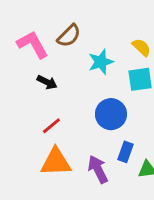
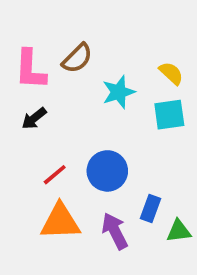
pink L-shape: (33, 44) -> (30, 70), turned -148
black arrow: (47, 82) -> (34, 118), moved, turned 114
blue circle: (111, 114) -> (107, 171), moved

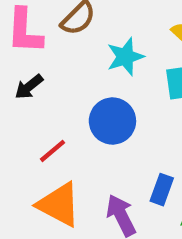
blue circle: (107, 171) -> (112, 121), moved
orange triangle: (60, 222) -> (59, 205), turned 30

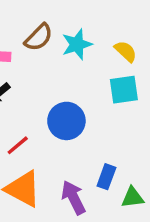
cyan star: (125, 57) -> (77, 44), moved

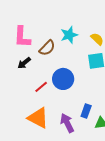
brown semicircle: (39, 37) -> (47, 48), moved
red line: (18, 145) -> (41, 87), moved

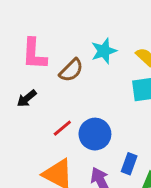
black arrow: (24, 63) -> (27, 98), moved
blue circle: (63, 79) -> (95, 134), moved

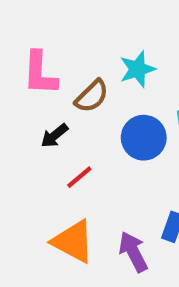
black arrow: (27, 98) -> (54, 136), moved
blue circle: (95, 134) -> (144, 138), moved

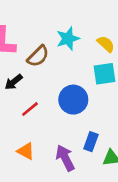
blue circle: (144, 138) -> (73, 100), moved
orange triangle: (73, 241) -> (26, 151), size x0.6

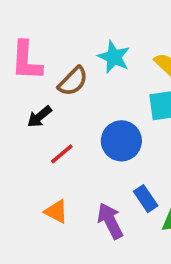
cyan star: (68, 39) -> (114, 57), turned -30
blue rectangle: (91, 142) -> (146, 199), turned -54

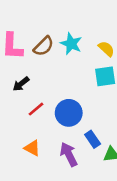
brown semicircle: (73, 81) -> (44, 46), moved
blue circle: (121, 141) -> (69, 113), moved

